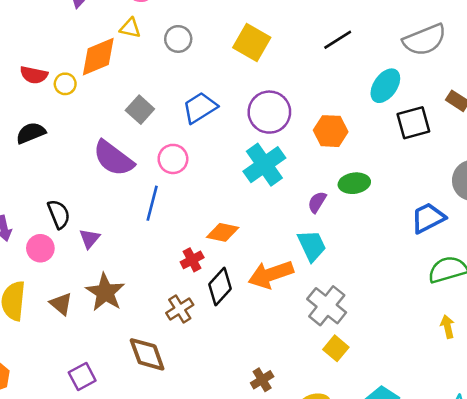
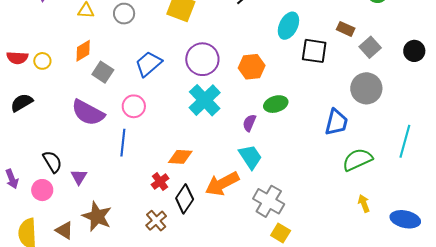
orange diamond: (98, 57) -> (83, 51), moved, size x0.7
black square: (413, 123) -> (314, 51), turned 32
blue trapezoid: (428, 218) -> (336, 122), turned 140

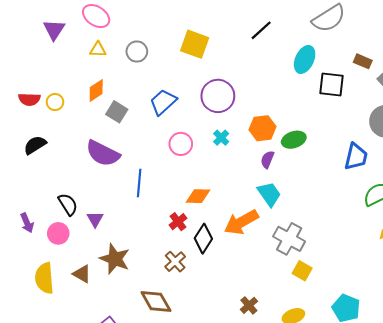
orange hexagon: (252, 67) -> (263, 128), moved
cyan cross: (205, 100) -> (221, 138), size x0.5
pink circle: (134, 106) -> (181, 144), moved

